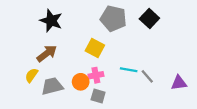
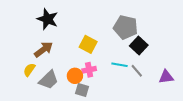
gray pentagon: (113, 18) -> (126, 27), moved
black square: (149, 18) -> (139, 45), moved
gray trapezoid: (52, 86) -> (49, 80), turned 150
gray square: (98, 96) -> (82, 90), moved

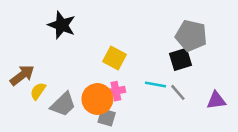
gray pentagon: (126, 27) -> (191, 36), moved
black square: (139, 45) -> (181, 59), turned 30
brown arrow: (43, 49) -> (22, 75), moved
orange circle: (75, 76) -> (97, 99), size x1.5

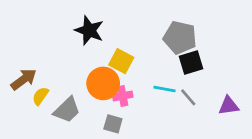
black star: (62, 25) -> (89, 30), moved
gray pentagon: (191, 36) -> (180, 37), moved
orange circle: (97, 99) -> (103, 83), moved

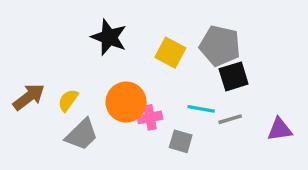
yellow square: (121, 61) -> (170, 53), moved
yellow semicircle: (40, 96) -> (68, 100), moved
gray line: (188, 97) -> (230, 119), turned -66
gray square: (113, 124) -> (181, 141), moved

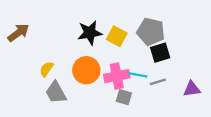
black star: (109, 37) -> (90, 33), moved, turned -30
brown arrow: (29, 97) -> (18, 33), moved
pink cross: (150, 117) -> (117, 76), moved, size x1.5
gray trapezoid: (82, 134) -> (56, 92), turned 105

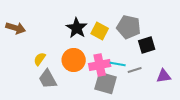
brown arrow: (18, 33) -> (16, 28), turned 54
black star: (90, 33) -> (77, 28), turned -30
black square: (160, 53) -> (147, 45), moved
gray square: (124, 97) -> (106, 83), size x1.6

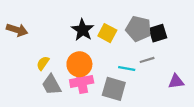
black square: (147, 45) -> (158, 33), moved
pink cross: (100, 65) -> (82, 81), moved
gray line: (135, 70) -> (147, 60), moved

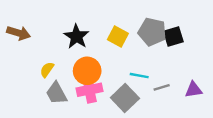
black star: (83, 30) -> (76, 37), moved
gray line: (147, 60) -> (162, 87), moved
gray square: (114, 89) -> (125, 98), turned 30

